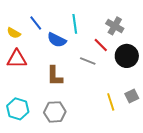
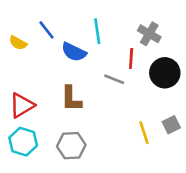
red line: (101, 45) -> (131, 58), turned 49
red triangle: (17, 59) -> (22, 105), moved, turned -30

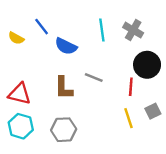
cyan line: (97, 31) -> (102, 30), moved
red line: (131, 58) -> (131, 87), moved
gray line: (114, 79) -> (94, 78), moved
red triangle: (22, 105) -> (20, 94), turned 45

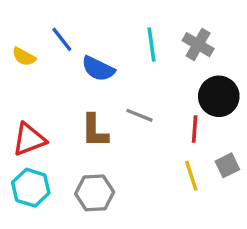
red triangle: (20, 94) -> (29, 139), turned -35

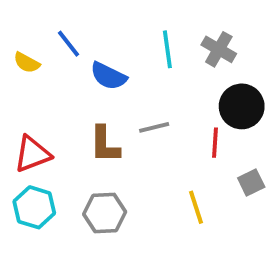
gray line: (139, 115) -> (154, 127), turned -36
yellow line: (191, 176) -> (196, 207), moved

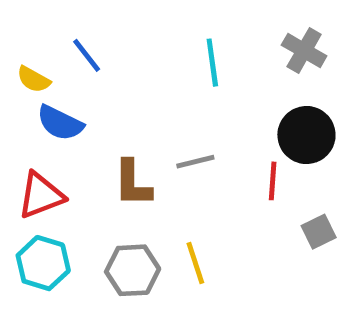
gray cross: (219, 49) -> (304, 50), moved
blue semicircle: (108, 76) -> (60, 123), moved
yellow line: (196, 207) -> (195, 263), moved

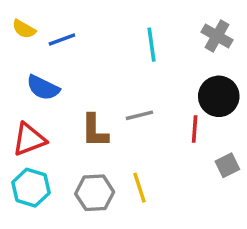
blue line: (87, 55) -> (62, 39), turned -72
yellow semicircle: (34, 79) -> (24, 29), moved

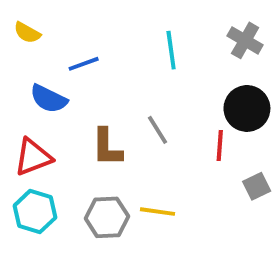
blue line: (62, 39) -> (84, 64), moved
gray line: (139, 115) -> (158, 130), turned 72
yellow line: (139, 188) -> (158, 212), turned -64

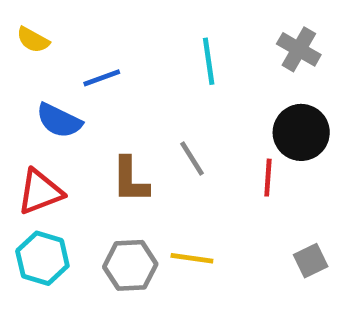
gray square: (257, 186) -> (311, 261), moved

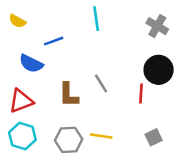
cyan line: (209, 61) -> (96, 19), moved
gray square: (311, 261) -> (154, 137), moved

